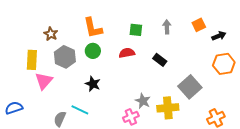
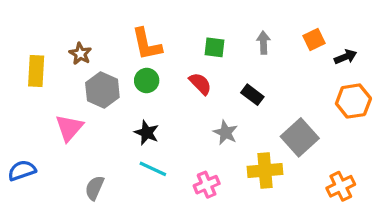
red semicircle: (127, 53) -> (200, 84), turned 56
yellow rectangle: (32, 60) -> (36, 71), moved
gray star: (143, 101) -> (226, 133), moved
cyan line: (80, 110) -> (153, 169), moved

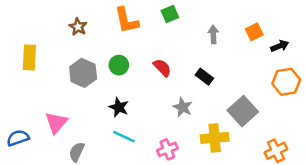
orange L-shape: (147, 44) -> (126, 20), moved
green square: (215, 47) -> (170, 14), moved, turned -30
brown star: (80, 54) -> (78, 27), moved
pink triangle: (69, 128) -> (56, 123), moved

